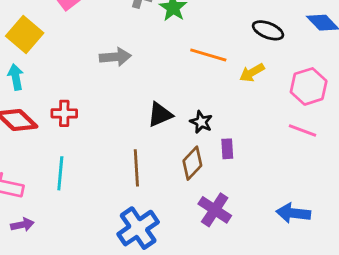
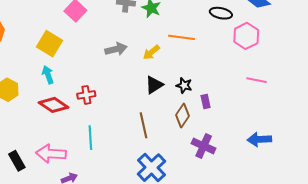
yellow arrow: (252, 73) -> (151, 52), moved
pink hexagon: (309, 86) -> (246, 36), moved

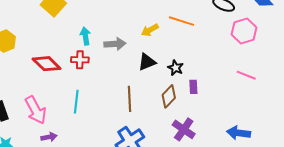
gray arrow: (116, 49) -> (115, 44), moved
cyan arrow: (48, 75) -> (85, 36), moved
pink arrow: (51, 154) -> (36, 110), turned -132

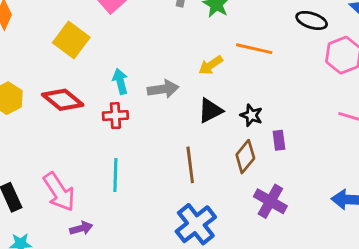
red diamond: (47, 64) -> (63, 100), moved

